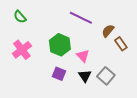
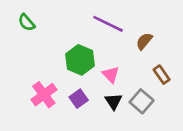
brown rectangle: (121, 44) -> (162, 75), moved
pink cross: (22, 50) -> (44, 95), moved
purple square: (59, 74) -> (79, 99), turned 32

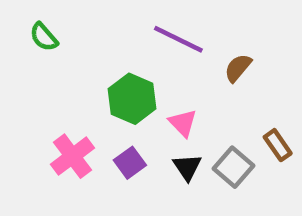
brown rectangle: (162, 75) -> (278, 145), moved

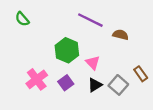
brown semicircle: (238, 68) -> (121, 35), turned 64
black triangle: (187, 167) -> (95, 85), turned 32

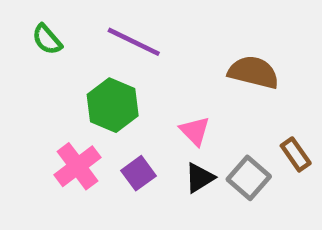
purple line: (90, 20) -> (134, 42), moved
brown semicircle: (121, 35) -> (253, 72), size x1.5
green hexagon: (67, 50) -> (113, 105), moved

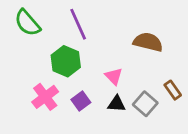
green semicircle: (47, 39) -> (27, 23), size x1.5
purple line: (134, 42) -> (78, 24), turned 40
black triangle: (199, 178) -> (116, 104), turned 36

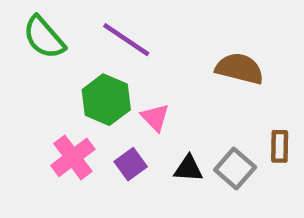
purple line: (78, 24) -> (126, 40), turned -32
pink triangle: (114, 76) -> (155, 117), moved
brown rectangle: (173, 90) -> (280, 146), turned 36

